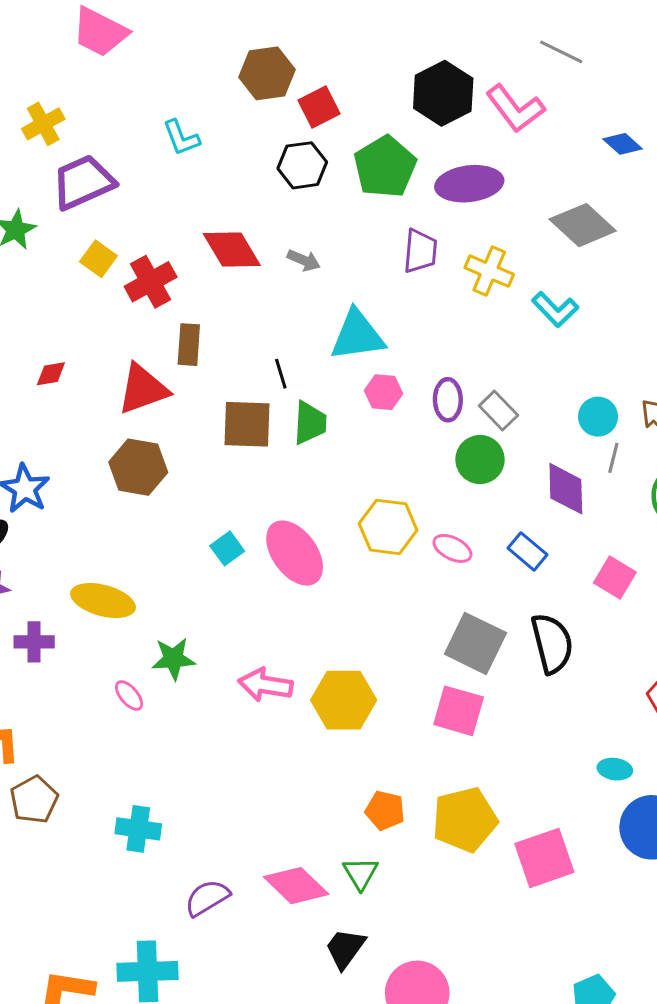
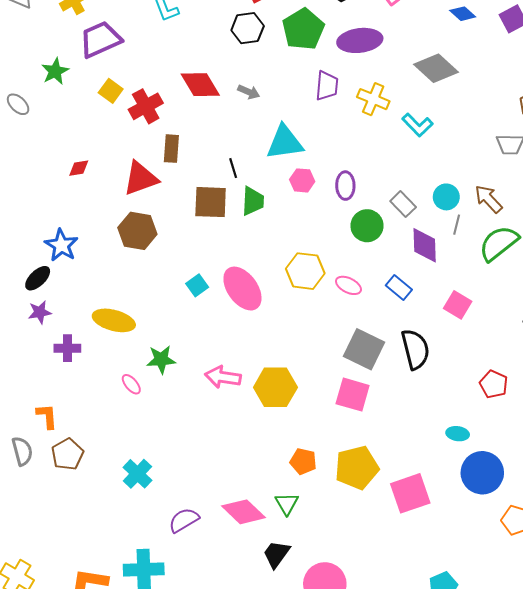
gray rectangle: (498, 410) -> (403, 204), moved
cyan cross: (138, 829) -> (137, 474), turned 36

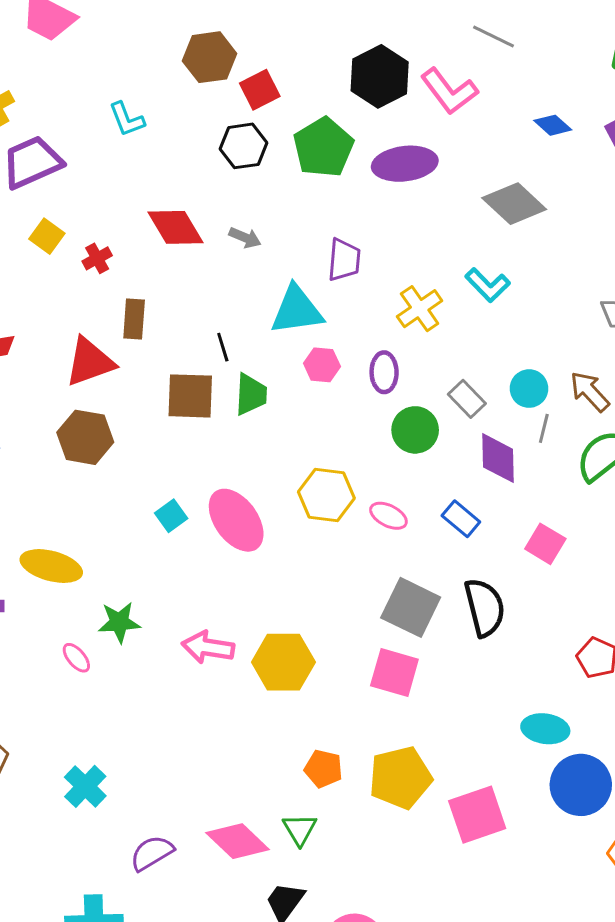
purple trapezoid: (327, 86) -> (344, 260), moved
yellow cross: (373, 99) -> (420, 309), moved, turned 32
red cross: (146, 106) -> (97, 258), size x0.6
cyan ellipse: (458, 434) -> (545, 729), size x1.4

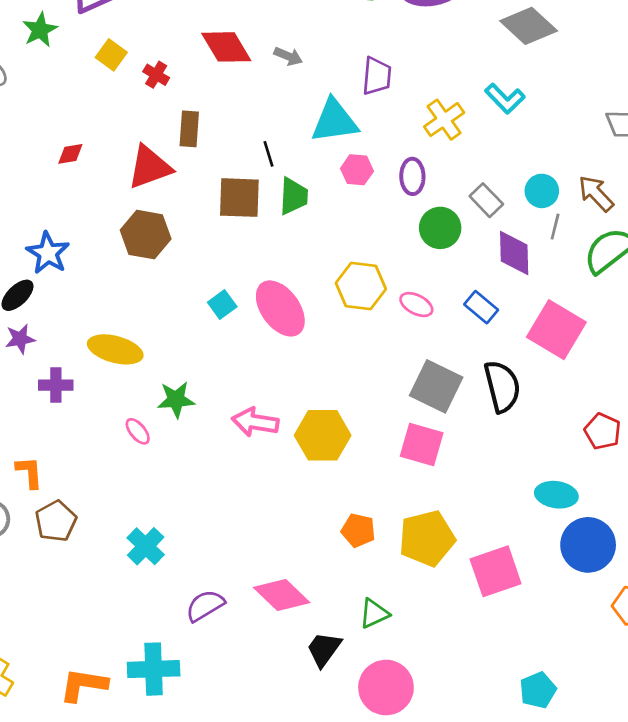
red cross: (97, 258) -> (156, 75), turned -30
pink square: (545, 544) -> (556, 330), size x1.6
green triangle: (300, 829) -> (374, 614), moved, turned 36

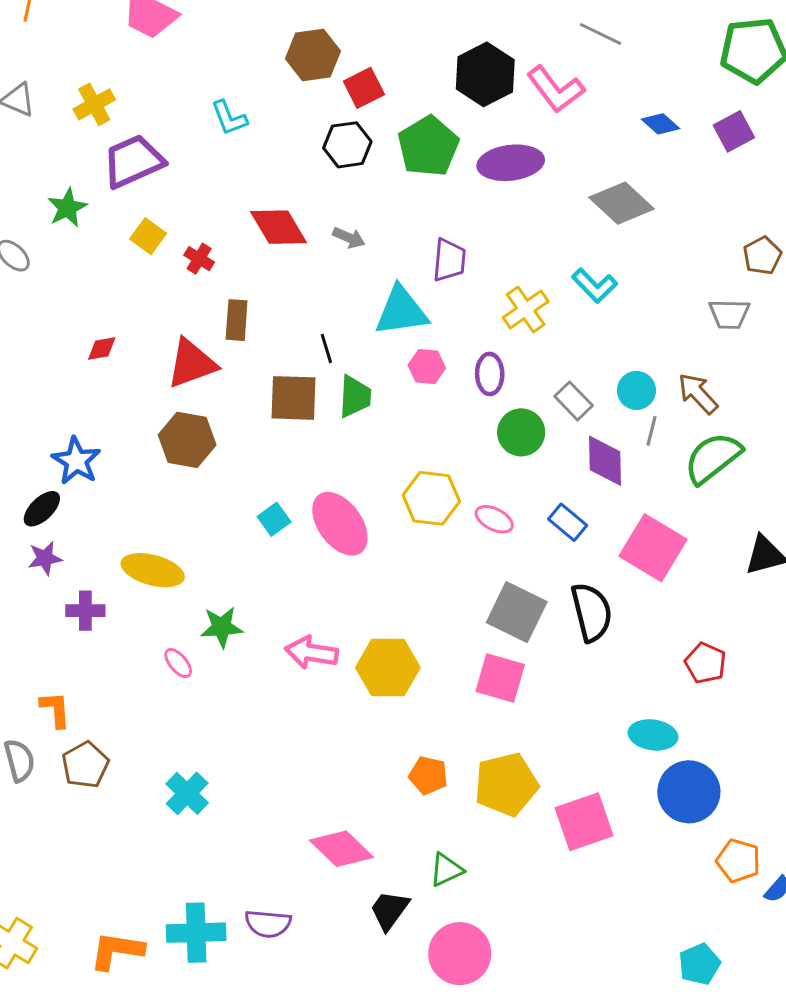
purple semicircle: (205, 606) -> (268, 924), moved, turned -144
cyan pentagon: (538, 690) -> (699, 964), moved

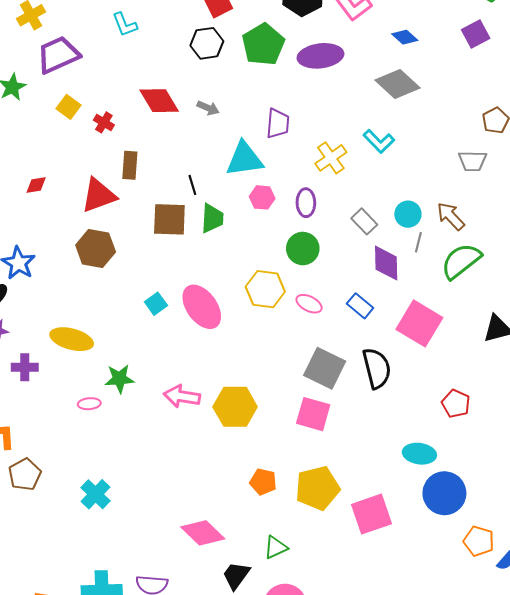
blue diamond: (660, 124) -> (405, 37), moved
green circle: (521, 432) -> (303, 249), moved
pink ellipse: (178, 663) -> (89, 404), turned -55

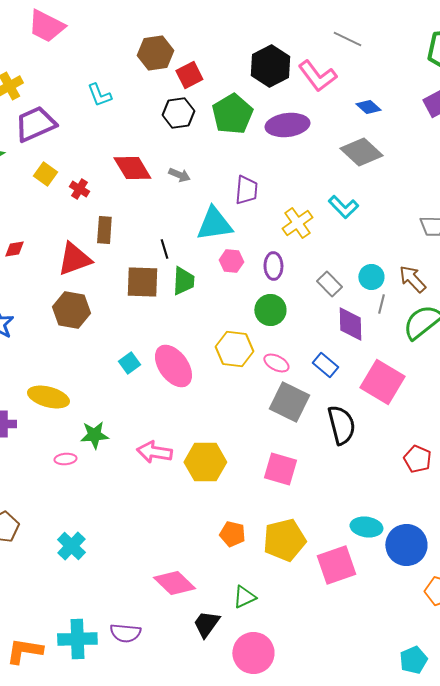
gray square: (325, 368) -> (289, 402), moved
cyan ellipse: (419, 454) -> (366, 527), moved

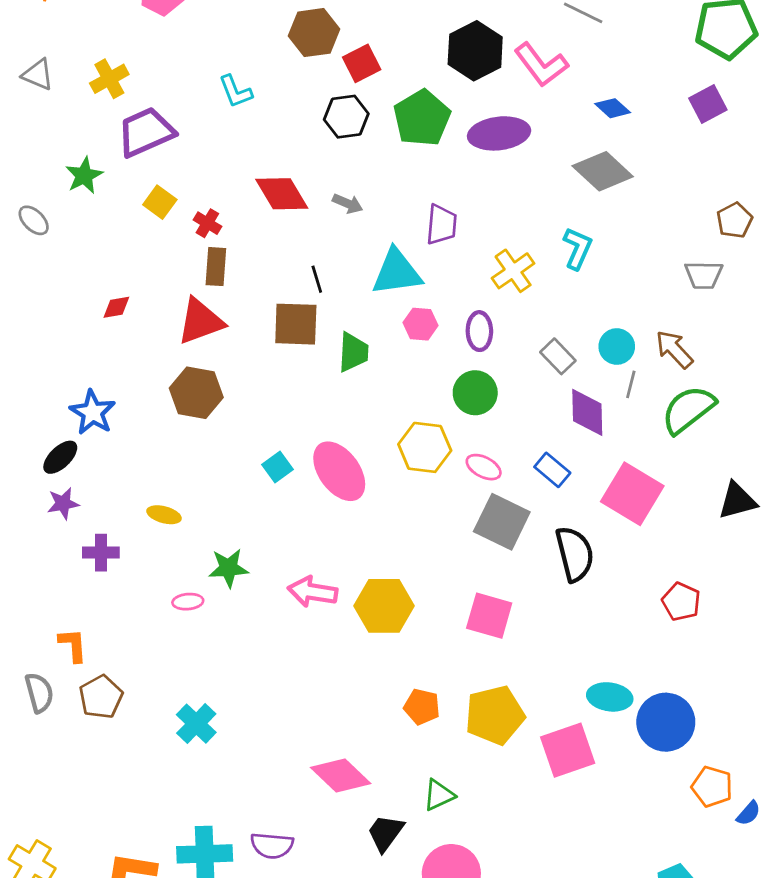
cyan L-shape: (343, 207) -> (578, 248), turned -112
brown rectangle: (104, 230) -> (216, 267), moved
black line: (164, 249) -> (317, 279), moved
brown square: (142, 282) -> (296, 324), moved
yellow ellipse: (48, 397) -> (164, 515), size x0.6

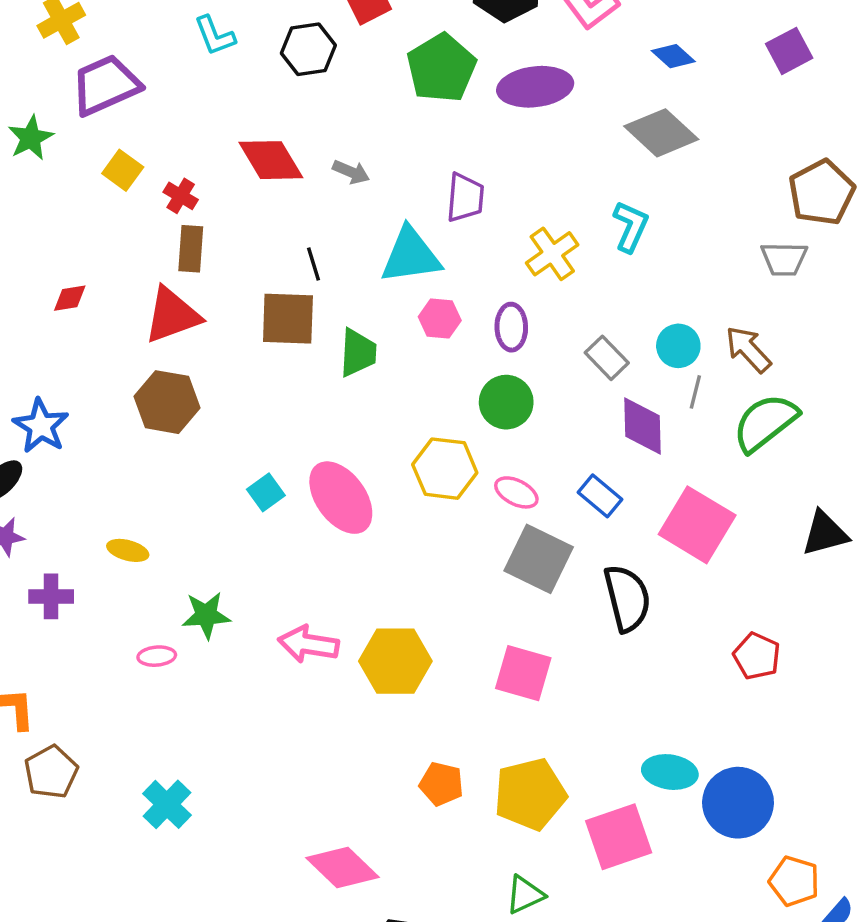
black hexagon: (346, 117) -> (308, 49), moved
brown pentagon: (734, 220) -> (822, 192), size x1.5
green triangle: (439, 795) -> (525, 895), moved

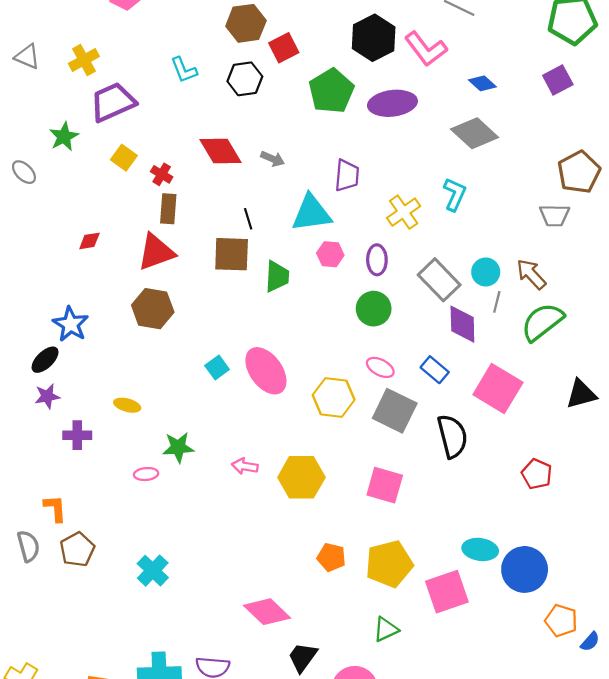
gray rectangle: (607, 358) -> (439, 280), size x1.5
yellow hexagon: (445, 469) -> (334, 397), moved
pink arrow: (308, 644) -> (245, 466), size x0.7

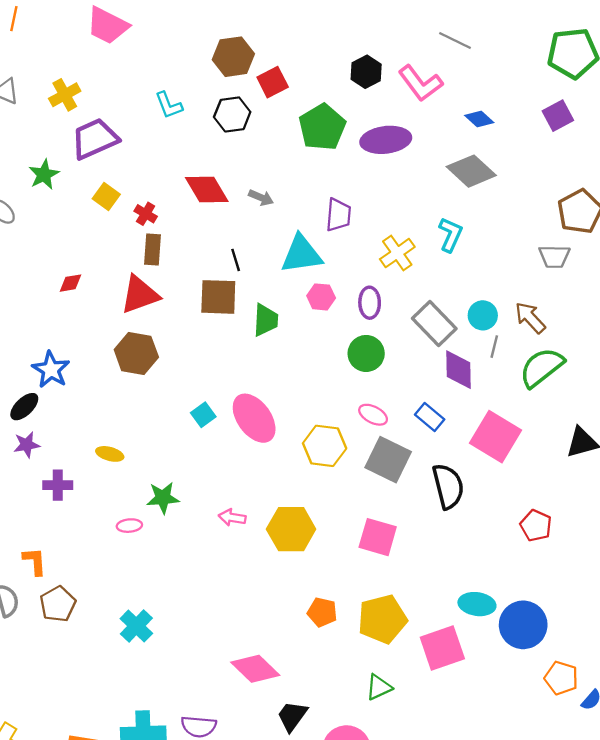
black hexagon: (374, 38) -> (366, 72), size x0.7

